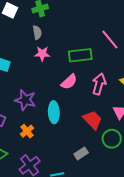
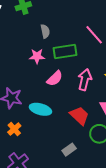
gray semicircle: (37, 32) -> (45, 31), moved
pink star: (42, 54) -> (37, 56), moved
cyan ellipse: (54, 112) -> (40, 109), turned -70

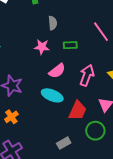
green rectangle: (65, 51) -> (70, 45), size x0.6
cyan ellipse: (40, 109) -> (52, 95), moved
red trapezoid: (79, 116) -> (78, 110), turned 65

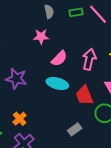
green rectangle: (70, 45) -> (76, 12), moved
red trapezoid: (78, 110) -> (84, 95), turned 140
orange cross: (11, 117) -> (20, 119), moved

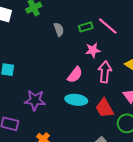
pink star: (41, 37) -> (93, 50), moved

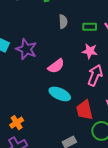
pink semicircle: (75, 75) -> (56, 66), moved
purple star: (35, 100) -> (26, 49), moved

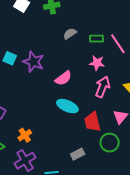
gray semicircle: (63, 22) -> (70, 34), turned -120

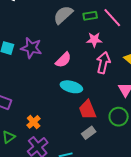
gray semicircle: (70, 34) -> (63, 15), size x1.5
red trapezoid: (92, 122) -> (87, 110), moved

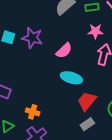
red trapezoid: (87, 110) -> (87, 101), turned 60
orange cross: (34, 122) -> (33, 112), turned -32

